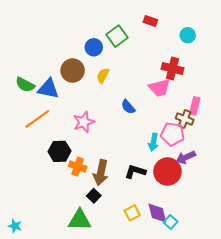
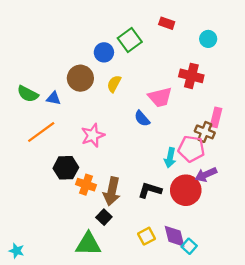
pink trapezoid: (159, 88) -> (160, 97), moved
blue triangle: (48, 89) -> (53, 98), size x0.6

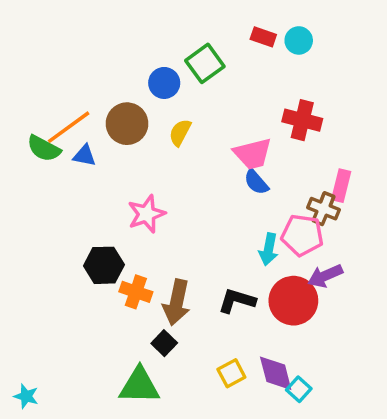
cyan circle: (208, 39) -> (299, 40), moved
blue semicircle: (142, 118) -> (256, 182), moved
orange line: (41, 132) -> (69, 127), moved

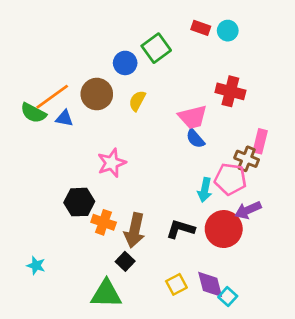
cyan star: (26, 396) -> (36, 265), moved

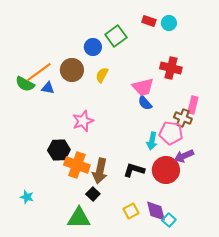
orange cross: (104, 222) -> (77, 165), size x1.4

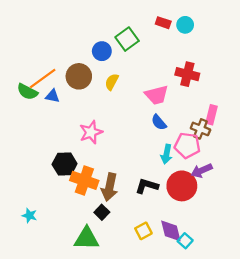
blue semicircle: (145, 103) -> (159, 122), moved

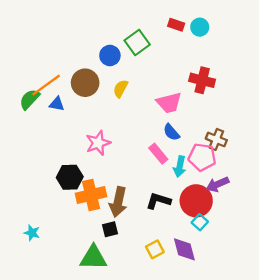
green semicircle: (27, 92) -> (30, 99), turned 105
pink rectangle: (211, 115) -> (158, 154), moved, turned -54
orange cross: (84, 180) -> (91, 195), turned -32
black square: (102, 212) -> (110, 229), turned 32
cyan square: (185, 241) -> (200, 222), moved

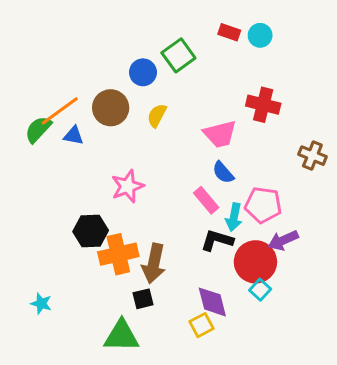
brown cross: (216, 139) -> (312, 156), moved
black L-shape: (158, 201) -> (217, 240), moved
purple diamond: (184, 249) -> (212, 302), moved

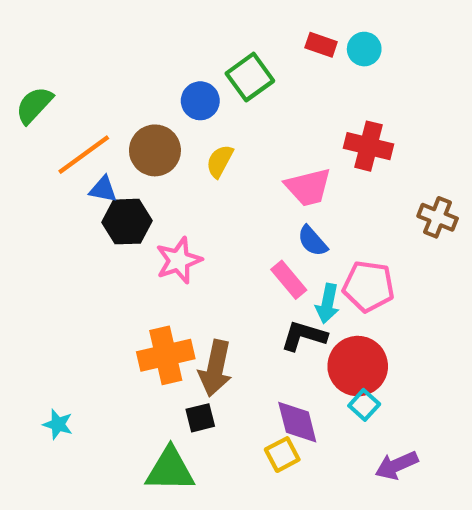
green semicircle: (38, 129) -> (34, 105), moved
black hexagon: (91, 231) -> (127, 222), moved
purple arrow: (283, 240) -> (397, 465), moved

